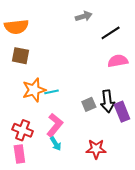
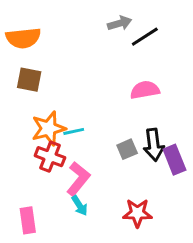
black line: (111, 33) -> (145, 37), moved
pink semicircle: (118, 61) -> (145, 90), moved
red cross: (23, 130) -> (50, 157), moved

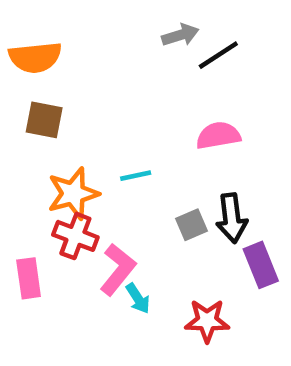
cyan line: (74, 131) -> (136, 176), moved
purple rectangle: (174, 160) -> (261, 265), moved
cyan arrow: (80, 206) -> (138, 298), moved
pink rectangle: (28, 220) -> (29, 278), moved

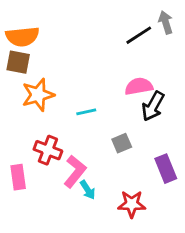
gray arrow: (180, 35) -> (166, 22), moved, turned -90
brown square: (44, 120) -> (18, 62), moved
orange star: (73, 194) -> (38, 95), moved
black arrow: (232, 218) -> (153, 106), moved, turned 36

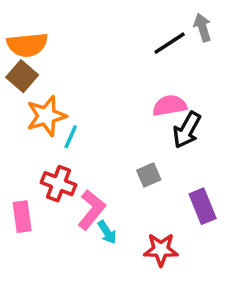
brown square: (18, 62) -> (22, 76), turned 30
cyan line: (86, 112) -> (71, 137), moved, turned -54

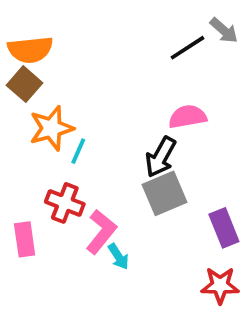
gray arrow: (203, 27) -> (224, 30), turned 148
black arrow: (187, 130) -> (161, 157), moved
gray square: (149, 175) -> (164, 193), size x1.6
red star: (161, 250) -> (220, 285), moved

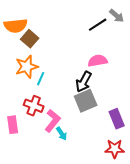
brown square: (25, 84) -> (30, 39), moved

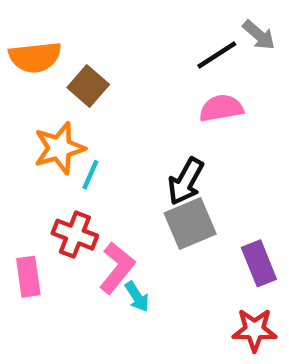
brown square: (30, 39) -> (88, 86), moved
pink semicircle: (98, 61) -> (221, 108), moved

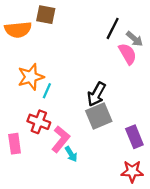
gray arrow: (259, 35) -> (134, 39), moved
black line: (217, 55) -> (113, 28), turned -30
brown square: (88, 86) -> (46, 15), moved, turned -30
pink semicircle: (221, 108) -> (128, 54), moved, turned 70

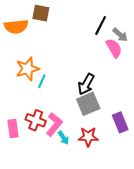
red cross: (39, 122) -> (36, 120), moved
red star: (132, 171) -> (88, 137), moved

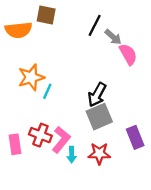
black line: (101, 25) -> (95, 25), moved
gray arrow: (120, 35) -> (113, 37), moved
cyan arrow: (63, 138) -> (72, 155), turned 32

